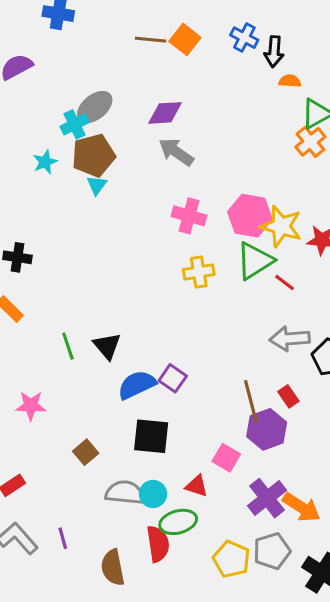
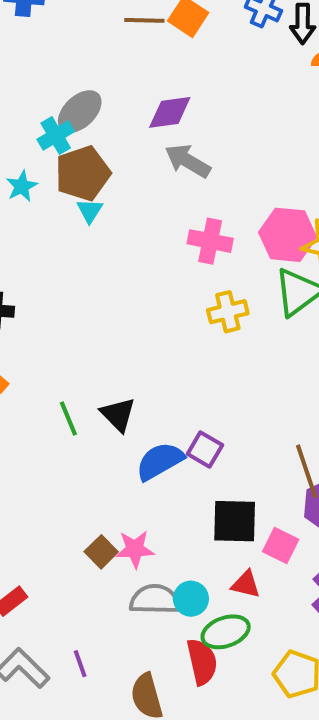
pink star: (31, 406) -> (135, 549), moved
black square: (151, 436) -> (235, 521), moved

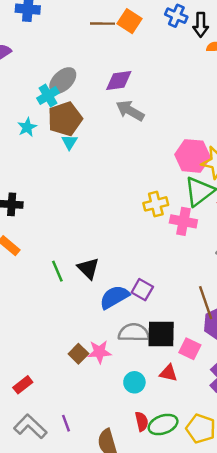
pink cross: (210, 241) -> (183, 221), moved
gray semicircle: (155, 600) -> (134, 333), moved
green ellipse: (226, 632) -> (163, 424), moved
red semicircle: (202, 662) -> (142, 421), size x0.7

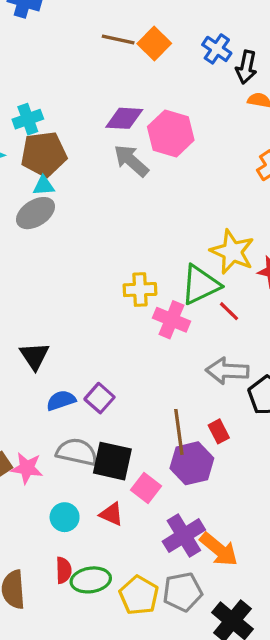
gray ellipse: (63, 81) -> (36, 213), moved
cyan triangle: (70, 142) -> (44, 186), turned 42
pink hexagon: (193, 156) -> (171, 133), moved
blue semicircle: (114, 297) -> (61, 400), size x0.7

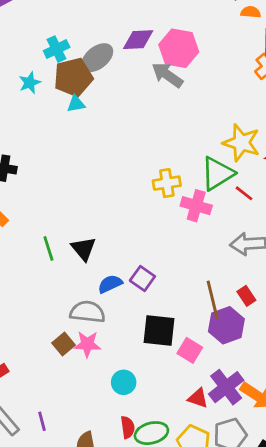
gray arrow: (131, 161) -> (167, 75), moved
gray ellipse: (36, 213) -> (97, 58), moved
gray semicircle: (77, 452) -> (87, 312), moved
red triangle: (111, 514) -> (198, 398), moved

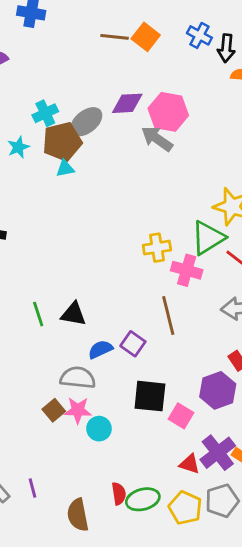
black triangle: (84, 249) -> (74, 314), turned -40
brown line: (213, 300) -> (168, 315), moved
cyan circle: (124, 382) -> (99, 429), moved

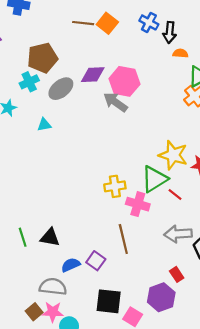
brown pentagon: (62, 142) -> (42, 58), moved

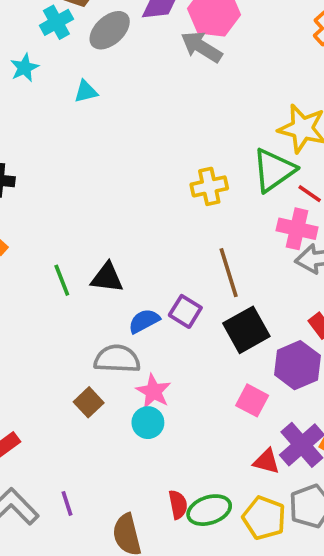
pink cross: (138, 204) -> (297, 229), moved
black square: (109, 301) -> (246, 330), moved, turned -32
pink star: (53, 312) -> (153, 391), moved, turned 30

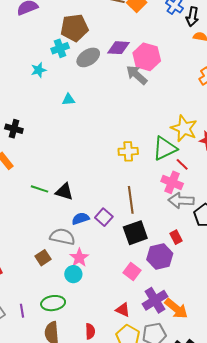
cyan triangle: (86, 92) -> (68, 100), moved
green line: (62, 280) -> (40, 189), turned -60
red triangle: (266, 461) -> (123, 310), moved
red semicircle: (178, 505) -> (90, 331), moved
green ellipse: (209, 510) -> (53, 303), moved

